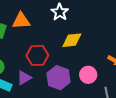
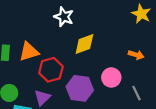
orange triangle: (21, 21) -> (29, 52), moved

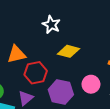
yellow diamond: (84, 44) -> (68, 51), turned 30

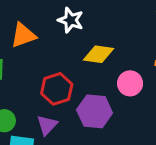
orange triangle: (16, 54) -> (23, 35), moved
pink circle: (91, 84) -> (130, 83), moved

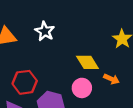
yellow diamond: (98, 54) -> (87, 62), moved, turned 40

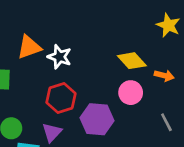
white star: (45, 31) -> (59, 57), moved

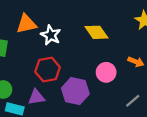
yellow diamond: (132, 61) -> (97, 32), moved
gray line: (166, 122) -> (133, 101), turned 70
purple triangle: (52, 132) -> (36, 97), turned 30

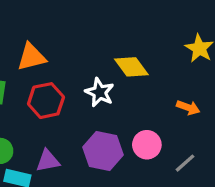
white star: (51, 35) -> (100, 92), moved
red hexagon: (48, 70) -> (46, 101), moved
pink circle: (106, 72) -> (147, 145), moved

